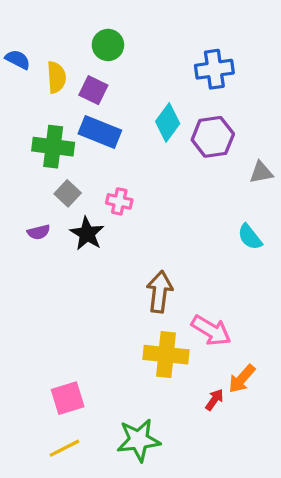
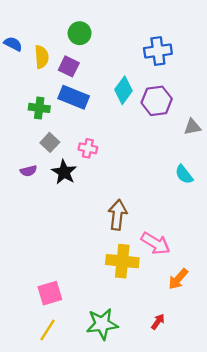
green cross: (53, 147) -> (39, 108), size x0.7
red arrow: (214, 400) -> (158, 322), moved
yellow line: (64, 448) -> (47, 330), turned -30

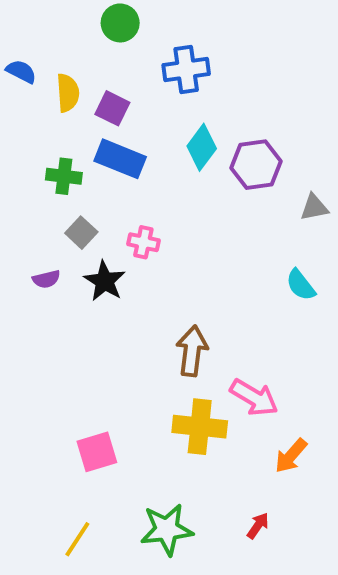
green circle: (80, 33) -> (120, 23), moved
blue cross: (158, 51) -> (186, 70), moved
pink square: (50, 293) -> (97, 452), moved

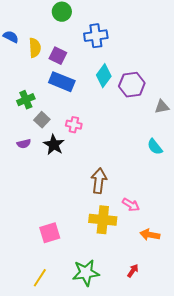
green cross: (64, 176) -> (26, 100), moved, turned -30
pink arrow: (254, 398) -> (131, 205), size x0.7
orange arrow: (291, 456) -> (150, 235), turned 60

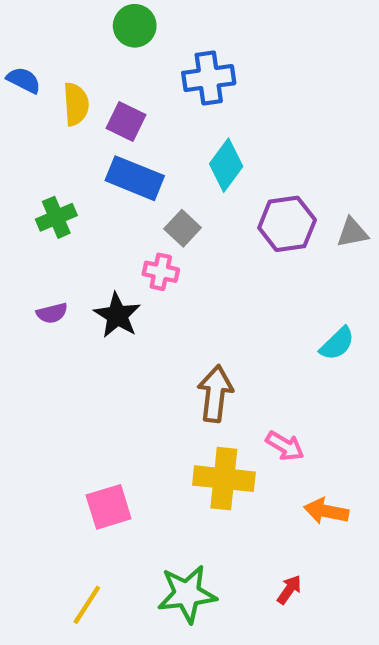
purple hexagon: (132, 85) -> (287, 224), moved
gray square: (42, 120) -> (183, 228), moved
cyan semicircle: (155, 147) -> (337, 344), moved, turned -96

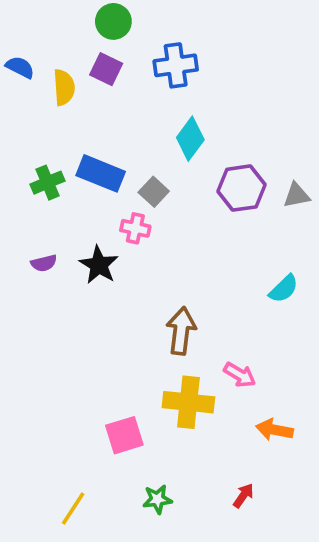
purple square: (126, 122) -> (106, 69), moved
blue rectangle: (135, 178) -> (101, 173), moved
pink square: (109, 507) -> (124, 435), moved
green star: (187, 594) -> (157, 499), size x0.6

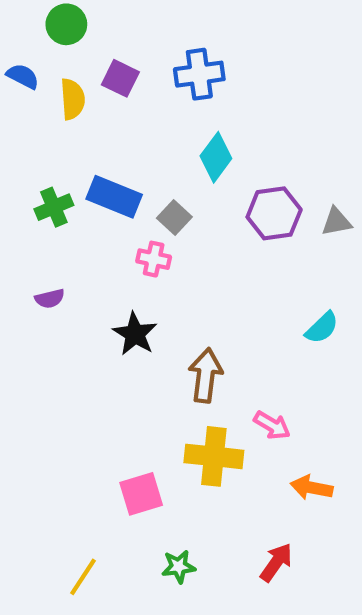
green circle: (113, 21) -> (66, 24), moved
black star: (99, 265) -> (135, 334), moved
red arrow: (243, 496) -> (276, 562), size x1.4

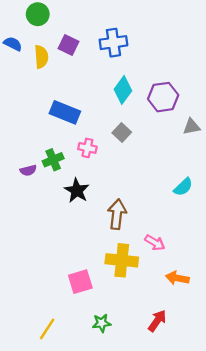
green cross: (54, 207) -> (53, 160), moved
purple hexagon: (274, 213) -> (163, 97), moved
gray square: (174, 218) -> (122, 133), moved

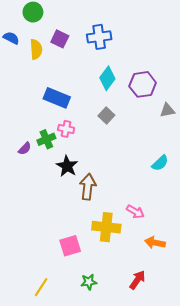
pink cross: (87, 148) -> (66, 129), moved
purple semicircle: (28, 170) -> (25, 149), turned -32
brown arrow: (117, 214) -> (88, 187), moved

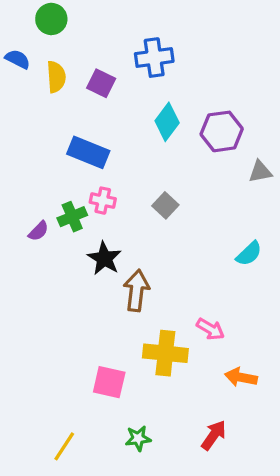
purple square: (60, 39) -> (101, 83), moved
gray square: (106, 115) -> (165, 205), moved
pink square: (70, 246) -> (109, 382), turned 30

